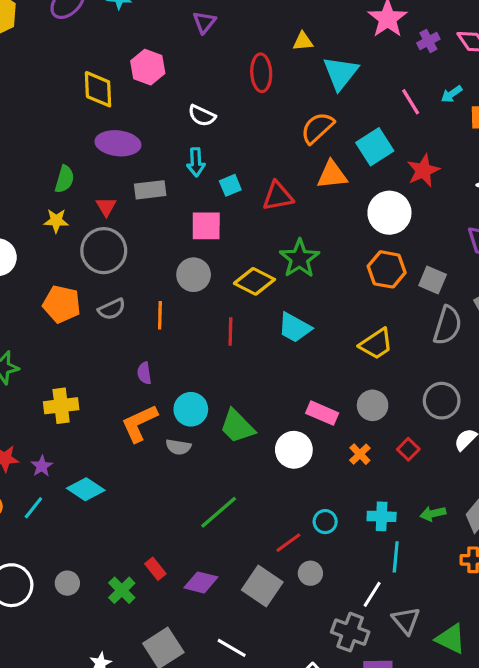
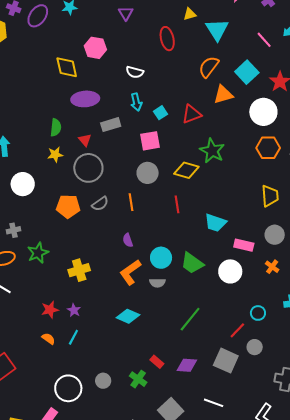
cyan trapezoid: (295, 328) -> (215, 223), moved
yellow trapezoid: (376, 344) -> (270, 196), turned -50
cyan diamond: (86, 489) -> (128, 316), moved

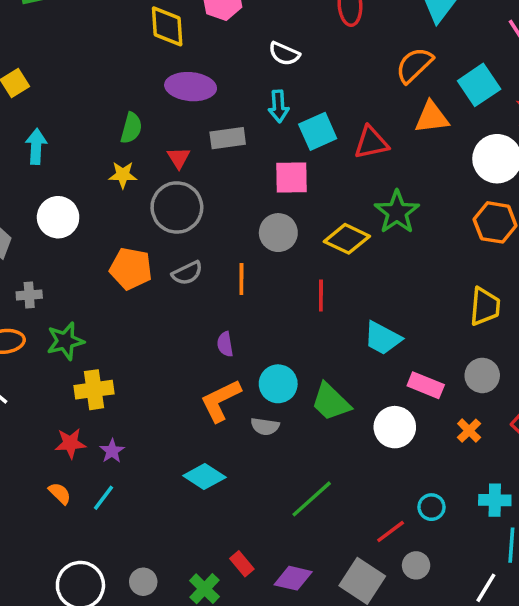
cyan square: (160, 113) -> (318, 131), size x1.5
yellow cross: (79, 270) -> (94, 390), moved

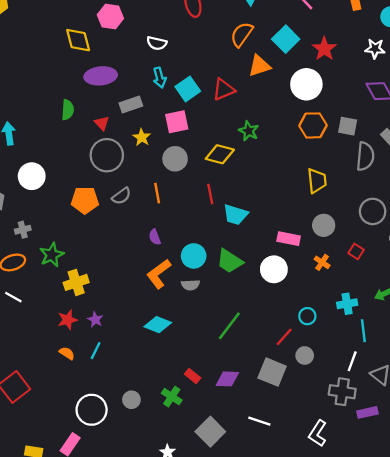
yellow star: (123, 175) -> (142, 137), moved, turned -30
green star: (397, 212) -> (249, 131), size x0.7
cyan trapezoid: (383, 338) -> (235, 215), moved

